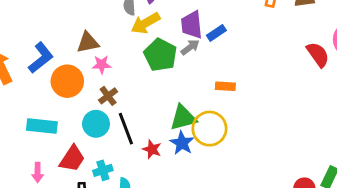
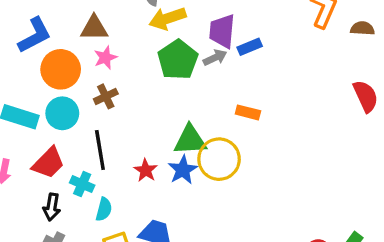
pink star: (102, 65) -> (105, 58), turned -30
cyan circle: (96, 124) -> (62, 113), moved
black line: (126, 129) -> (100, 150), moved
cyan cross: (103, 170) -> (82, 184), turned 30

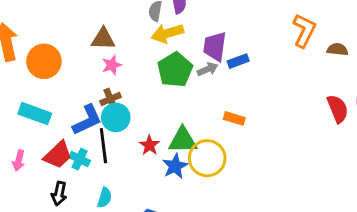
blue L-shape: (35, 35) -> (87, 120), moved
orange circle: (61, 69) -> (44, 61), moved
cyan circle: (62, 113) -> (116, 117), moved
red star: (146, 170) -> (149, 145), moved
cyan cross: (82, 184) -> (80, 159), moved

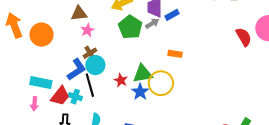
cyan rectangle: (35, 114) -> (41, 83), moved

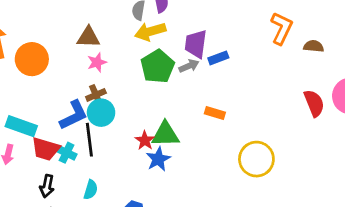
red star: (121, 80) -> (145, 140), moved
yellow circle: (161, 83) -> (256, 159), moved
red trapezoid: (60, 96) -> (46, 149), turned 60

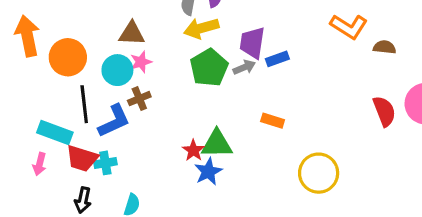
orange L-shape: (282, 28) -> (349, 26), turned 96
cyan circle: (101, 113) -> (117, 70), moved
black line: (89, 140) -> (84, 104), moved
cyan cross: (67, 153) -> (105, 163), turned -36

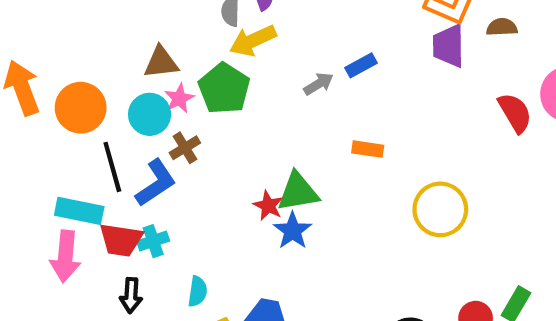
purple trapezoid: (252, 43) -> (449, 46), moved
green pentagon: (209, 68) -> (224, 89), moved
pink arrow: (40, 164) -> (65, 256), size x1.6

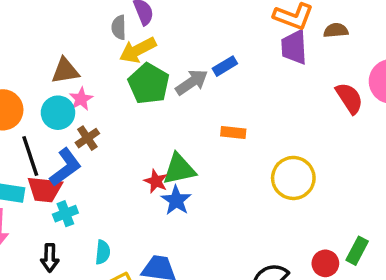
gray arrow: (319, 84) -> (192, 82), size x1.4
green pentagon: (224, 89) -> (149, 84), moved
red trapezoid: (121, 240) -> (45, 189), moved

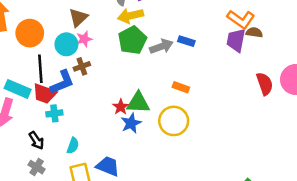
brown semicircle: (336, 30) -> (254, 32), moved
blue rectangle: (225, 66) -> (186, 41), turned 35
brown triangle: (65, 71) -> (78, 17), turned -48
yellow circle: (293, 178) -> (174, 121), moved
black arrow: (50, 258) -> (36, 140), turned -48

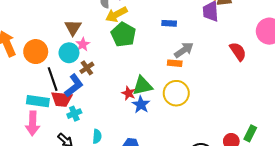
gray arrow: (161, 46) -> (184, 50), moved
red semicircle: (265, 84) -> (238, 51), moved

